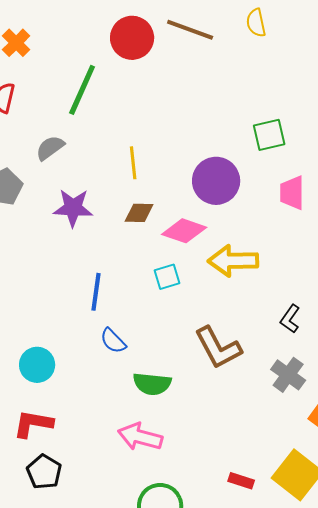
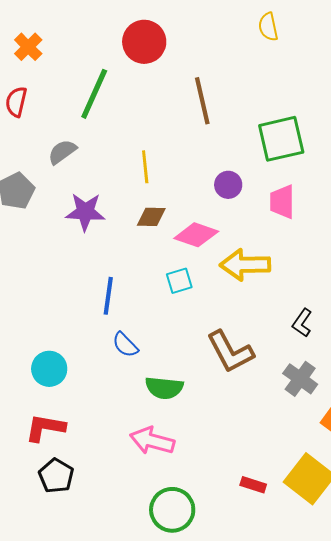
brown line: (190, 30) -> (202, 101), moved, turned 57
green square: (269, 135) -> (281, 139), size x1.4
purple circle: (216, 181) -> (228, 185), size x0.6
pink trapezoid: (292, 193) -> (282, 202), moved

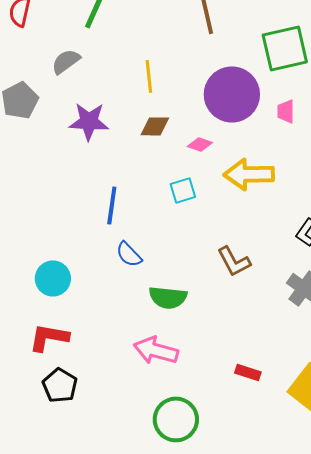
purple circle: (228, 185) -> (232, 94), size x2.0
pink trapezoid: (282, 202) -> (286, 111), size x0.7
pink diamond: (196, 235) -> (200, 144), size x0.6
brown L-shape: (230, 352) -> (234, 261), size x0.7
red rectangle: (253, 485) -> (248, 372), moved

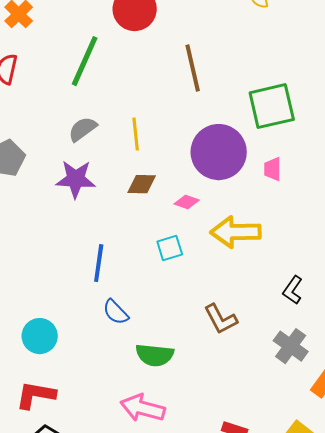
gray semicircle: (66, 61) -> (83, 129), moved

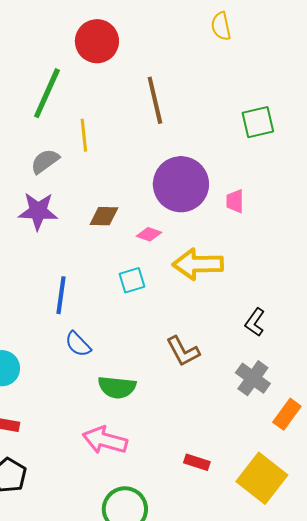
green square: (272, 106) -> (258, 122), moved, size x0.7
yellow line: (136, 134) -> (84, 135), moved

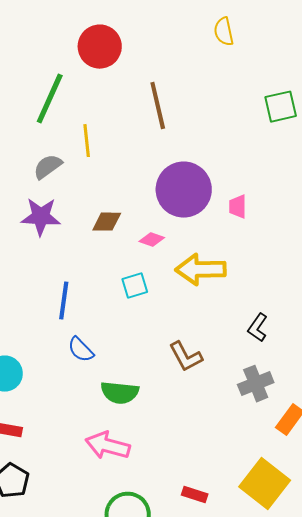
green square: (258, 122) -> (281, 107), moved
gray cross: (253, 378) -> (256, 384), turned 32
red rectangle: (197, 462) -> (195, 495), moved

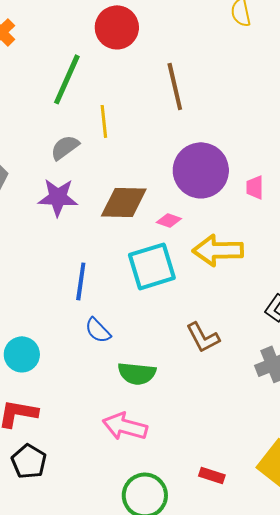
brown diamond: (107, 222) -> (124, 202), size x1.6
cyan square: (135, 286) -> (152, 266), size x1.8

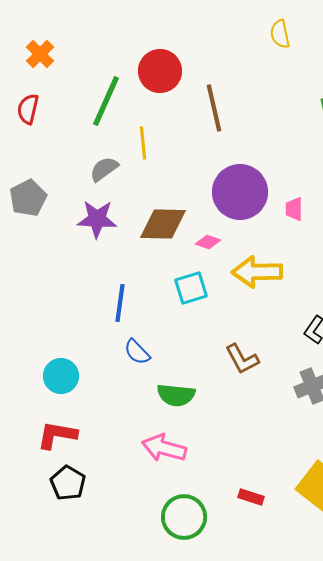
red circle: (117, 27) -> (160, 71), moved
cyan square: (152, 266) -> (191, 288), size x0.7

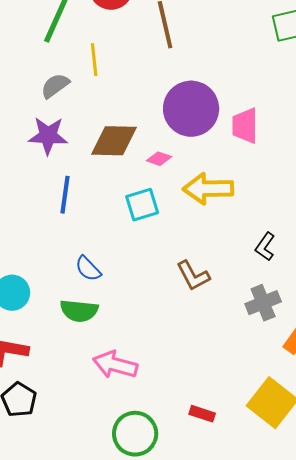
pink trapezoid: (294, 209) -> (245, 126), size x1.5
blue line: (120, 303) -> (65, 195), moved
green semicircle: (176, 395) -> (79, 311), moved

